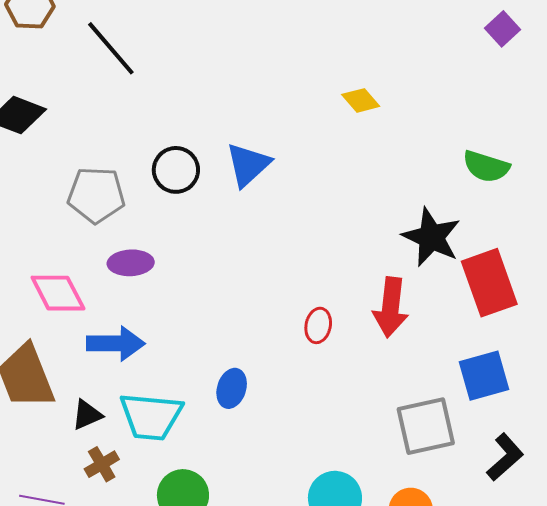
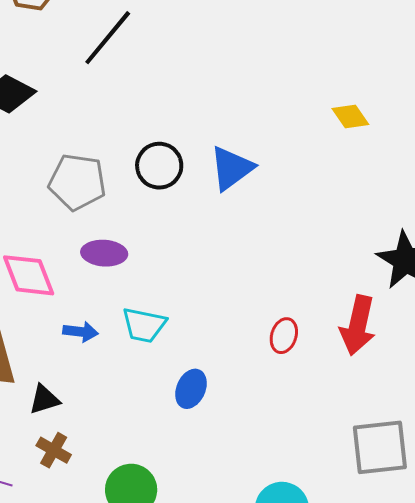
black line: (111, 48) -> (108, 38), turned 74
blue arrow: (116, 344) -> (81, 332), size x0.6
cyan trapezoid: (151, 416) -> (144, 325), moved, size x0.7
brown cross: (102, 464) -> (54, 450), turned -36

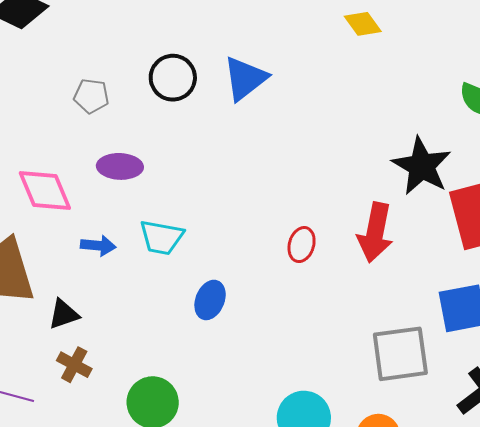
gray pentagon: (77, 182) -> (91, 96), size x0.6

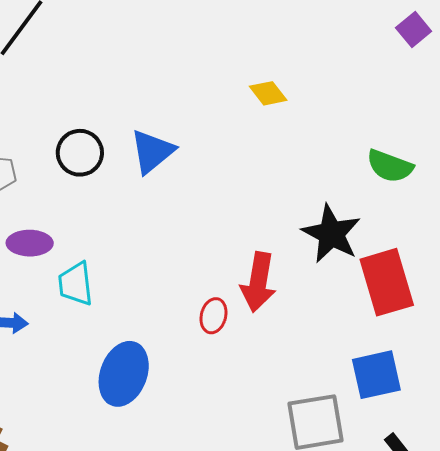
red arrow: (375, 232) -> (258, 282), moved
cyan trapezoid: (161, 237) -> (76, 284), moved, turned 75
blue ellipse: (210, 300) -> (124, 374), size x1.6

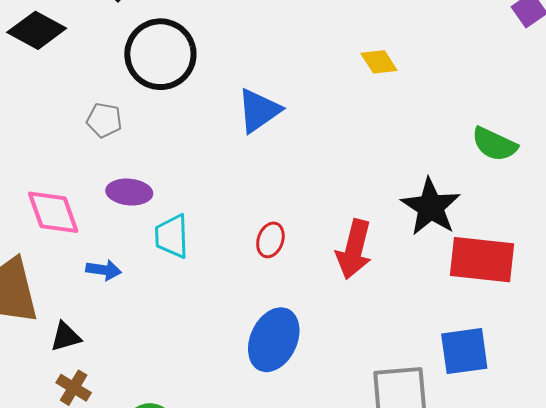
black circle: (80, 153) -> (160, 54), moved, size x1.5
red rectangle: (387, 282) -> (482, 260), turned -72
red ellipse: (214, 316) -> (270, 240), moved
blue ellipse: (124, 374) -> (274, 340), moved

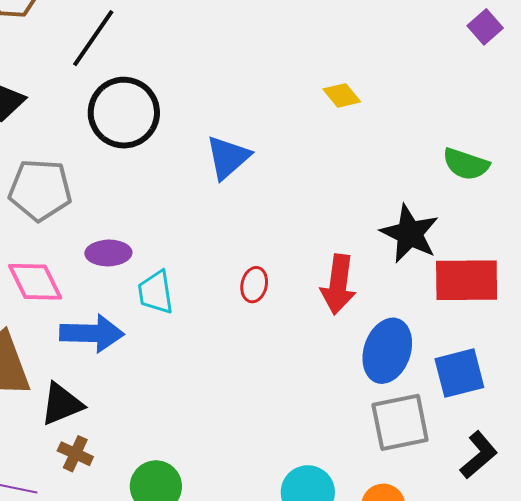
gray pentagon: (104, 120) -> (40, 190), moved, size x1.8
blue arrow: (104, 270) -> (92, 333), size x1.8
black triangle: (66, 337) -> (62, 404), size x1.4
blue ellipse: (274, 340) -> (387, 351), moved

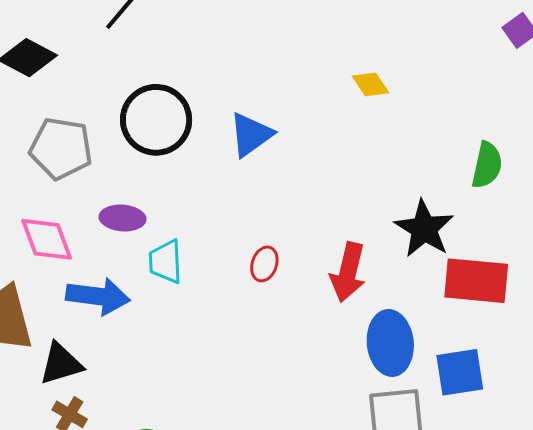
black circle: (124, 113) -> (156, 120), moved
green semicircle: (466, 164) -> (487, 165), turned -102
blue ellipse: (387, 351) -> (390, 343), turned -30

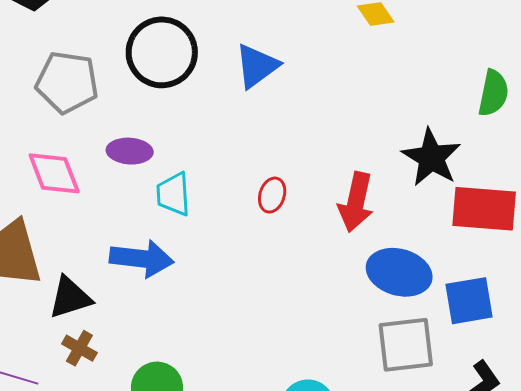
blue arrow: (98, 296) -> (142, 259), moved
blue ellipse: (390, 343) -> (399, 272), turned -68

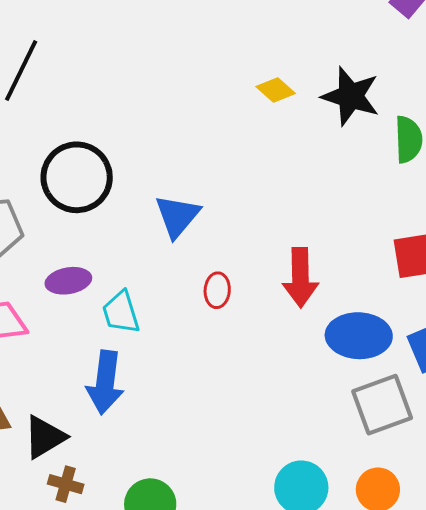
blue triangle: (257, 66) -> (177, 216), moved
black star: (431, 158) -> (351, 96), moved
blue arrow: (142, 259) -> (105, 382), turned 104

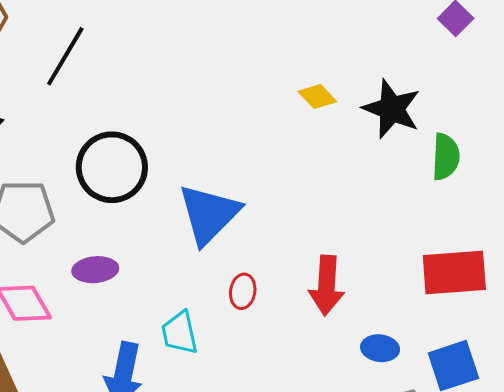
blue triangle: (177, 216) -> (209, 214), size x1.4
cyan trapezoid: (121, 312) -> (180, 333), moved
blue ellipse: (359, 336) -> (380, 348), size x0.6

